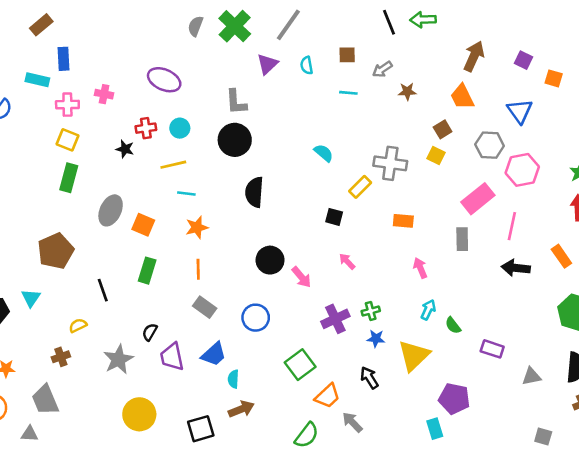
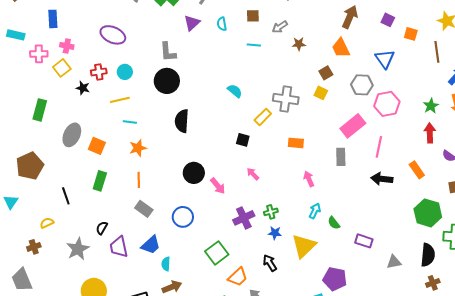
blue rectangle: (64, 59) -> (53, 19), moved
yellow square: (67, 140) -> (62, 68), moved, turned 30

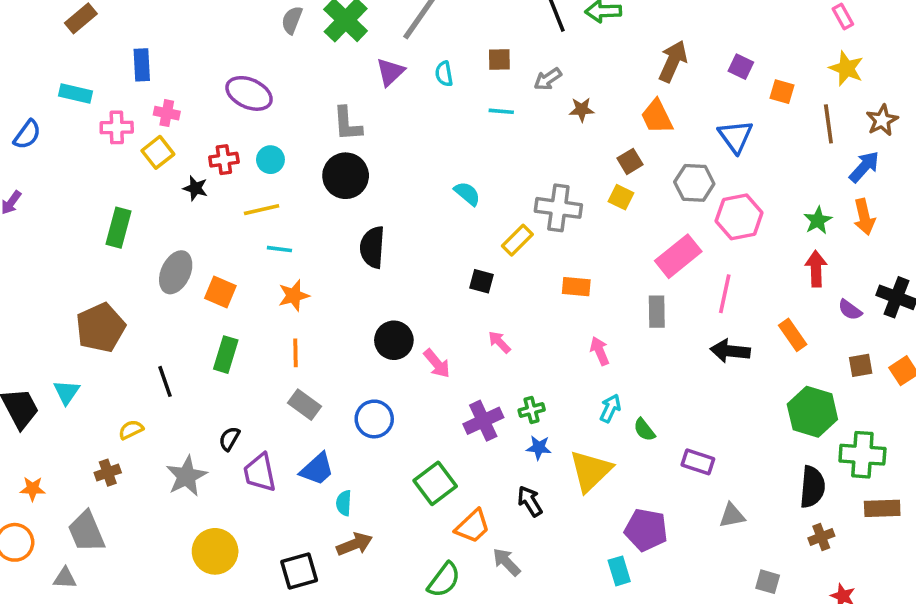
gray triangle: (394, 262) -> (732, 516), moved

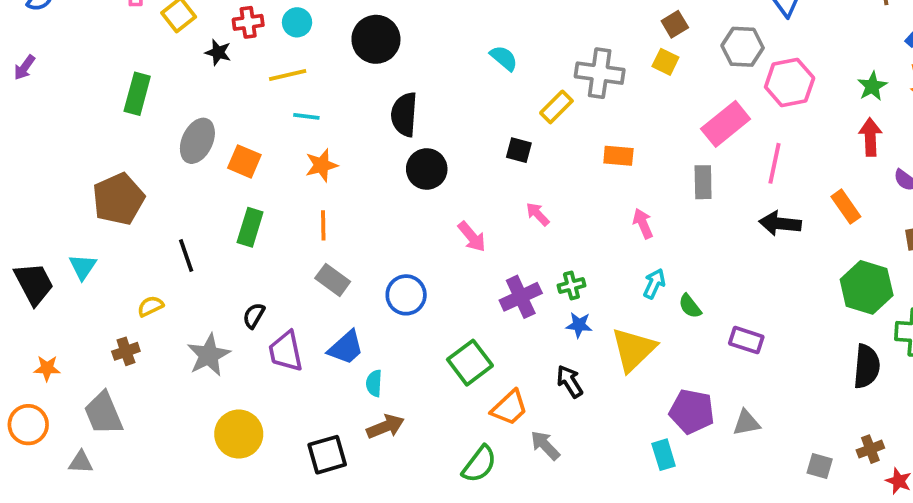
black circle: (394, 340) -> (427, 169), moved
gray triangle: (732, 516) -> (746, 423), moved
brown cross: (821, 537) -> (870, 449), moved

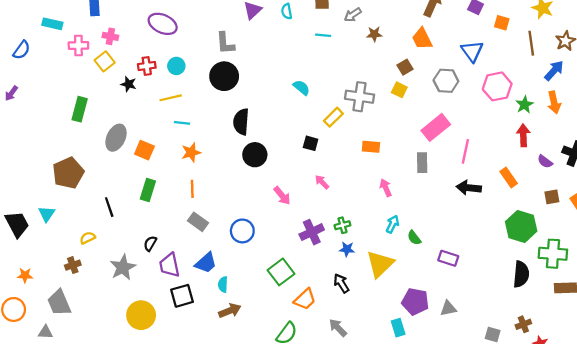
pink hexagon: (790, 83) -> (497, 86), moved
gray arrow: (545, 445) -> (338, 328), moved
black square: (327, 455) -> (182, 296), moved

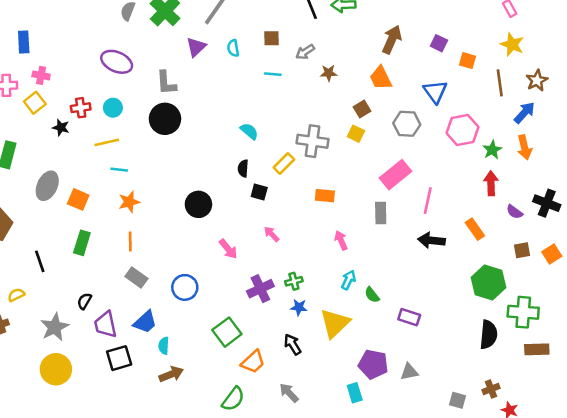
purple ellipse: (163, 24) -> (117, 62), moved
black semicircle: (241, 122) -> (243, 168), moved, size x0.6
yellow circle: (141, 315) -> (56, 369), moved

